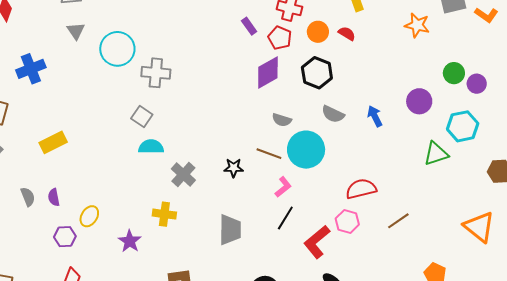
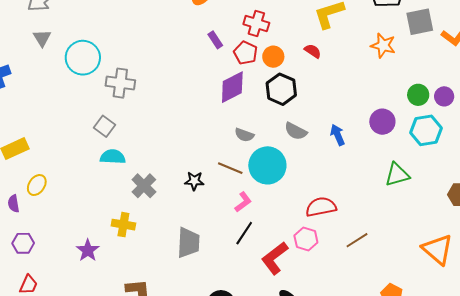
orange circle: (318, 32) -> (273, 57), moved
purple circle: (477, 84) -> (444, 96), moved
cyan hexagon: (463, 126) -> (426, 130), moved
yellow ellipse: (89, 216) -> (37, 185), moved

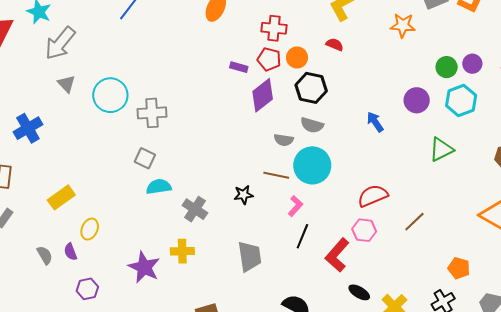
purple rectangle: (215, 40) -> (239, 67), moved, turned -30
gray semicircle: (296, 131) -> (312, 125), moved
purple star: (88, 250) -> (144, 267), moved, size x1.4

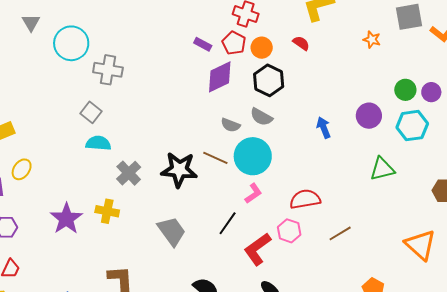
orange star: (403, 25) -> (372, 40), size x0.7
black star: (243, 195) -> (179, 170), size x1.8
pink L-shape: (295, 206) -> (253, 193), moved
gray trapezoid: (250, 256) -> (172, 231), turned -40

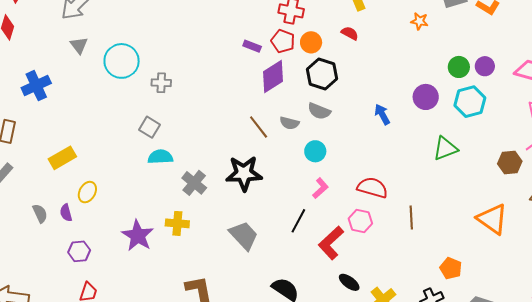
gray cross: (108, 70) -> (161, 83), size x0.7
cyan circle: (253, 156) -> (315, 151), size x0.6
brown line: (215, 158) -> (259, 127), moved, turned 35
red semicircle: (305, 199) -> (372, 188), turned 32
brown line: (340, 233) -> (411, 217), turned -55

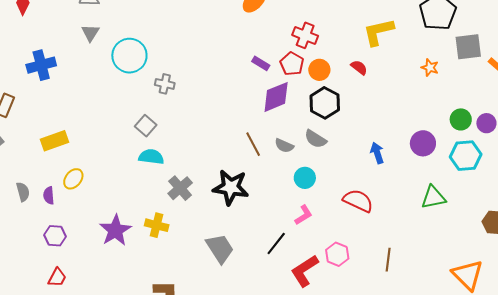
red semicircle: (372, 188) -> (358, 201), moved

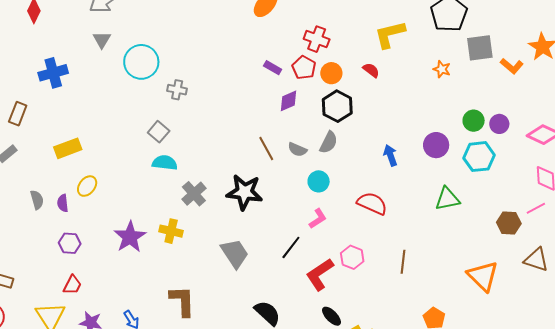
purple diamond: (276, 97) -> (289, 101), size x0.7
gray semicircle: (315, 139) -> (329, 142), turned -95

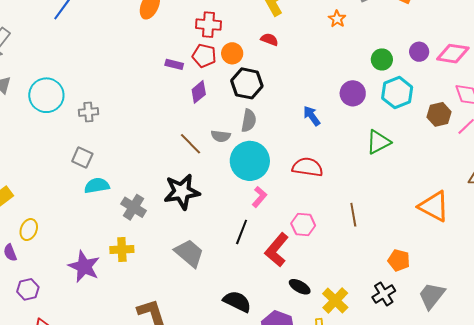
orange star: (442, 69) -> (337, 19), turned 30
purple circle: (499, 124) -> (419, 52), moved
cyan circle: (319, 181) -> (250, 161), size x1.8
brown hexagon: (509, 223) -> (439, 114), moved

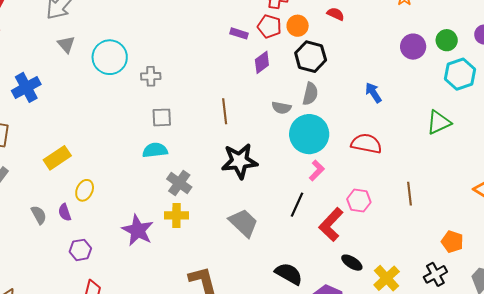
purple circle: (353, 93) -> (413, 47), moved
brown line: (191, 144) -> (225, 111), moved, turned 35
gray square: (82, 157) -> (162, 117), moved, turned -30
gray cross: (134, 207) -> (179, 183), moved

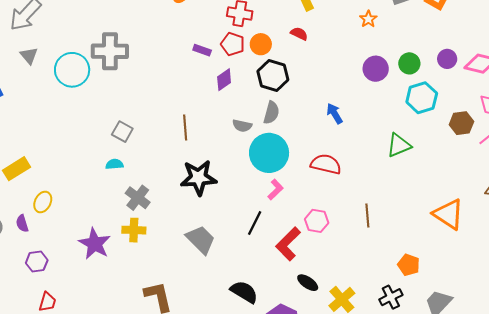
gray cross: (151, 76) -> (110, 51), moved, size x1.8
gray square: (162, 117) -> (122, 132), turned 30
cyan semicircle: (155, 150) -> (114, 164), size x0.7

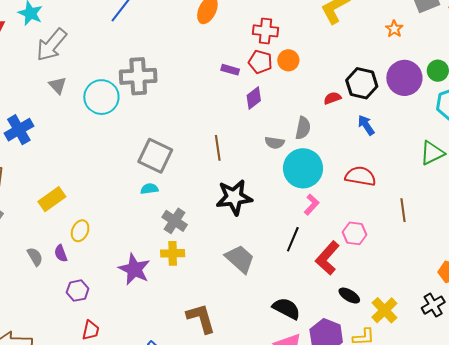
red semicircle: (299, 34) -> (332, 98), moved, turned -42
purple circle: (376, 69) -> (404, 78), size x1.4
black hexagon: (273, 75) -> (362, 83), moved
gray square: (122, 132) -> (155, 156), size x1.6
brown line: (367, 216) -> (403, 210), moved

